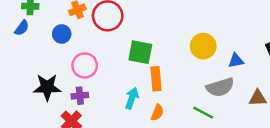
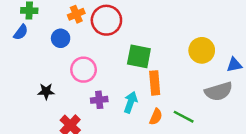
black star: (47, 87) -> (46, 91), size x0.6
purple cross: (80, 96) -> (99, 100), moved
green line: (203, 113) -> (184, 117), moved

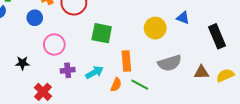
blue triangle: (234, 65) -> (183, 18), moved, turned 32
orange rectangle: (155, 83) -> (126, 61), moved
cyan arrow: (131, 102) -> (94, 72), turned 42

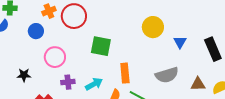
blue triangle: (183, 18) -> (180, 42), moved, turned 40
yellow circle: (155, 28) -> (153, 27), moved

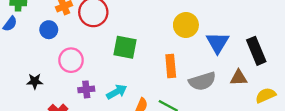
blue triangle: (180, 42) -> (218, 43), size x1.5
orange rectangle: (125, 73) -> (171, 66), moved
brown triangle: (198, 84) -> (239, 78), moved

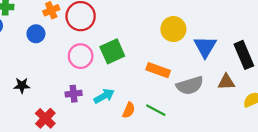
green square: (125, 47) -> (112, 51), turned -35
pink circle: (71, 60) -> (81, 56), moved
orange rectangle: (171, 66) -> (158, 70), turned -65

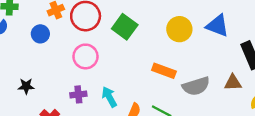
blue triangle: (205, 47) -> (217, 26), moved, turned -40
green square: (112, 51) -> (125, 27), moved, turned -30
cyan arrow: (104, 96) -> (109, 97), turned -90

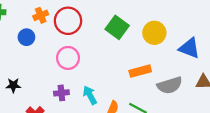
blue triangle: (217, 26) -> (189, 48), moved
green square: (125, 27) -> (117, 27), moved
orange rectangle: (164, 71) -> (140, 71), turned -35

